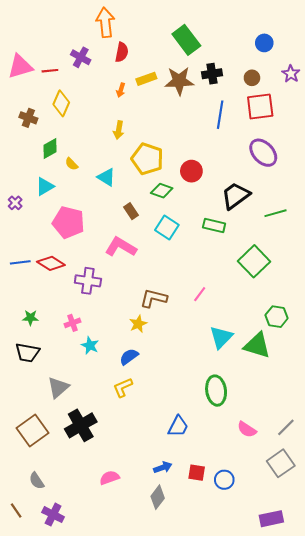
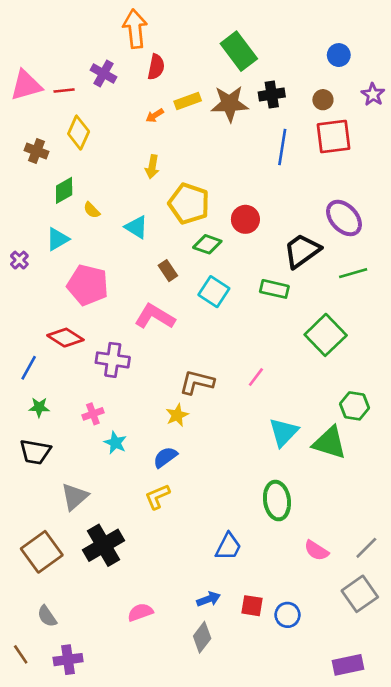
orange arrow: (121, 90) -> (155, 115), turned 40
purple ellipse: (263, 153) -> (344, 218), moved
blue line: (20, 262) -> (29, 368), moved, turned -54
purple cross: (53, 515) -> (68, 660), turned -35

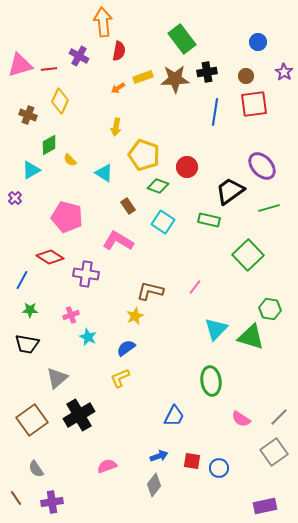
cyan triangle: (58, 239) -> (31, 170), moved

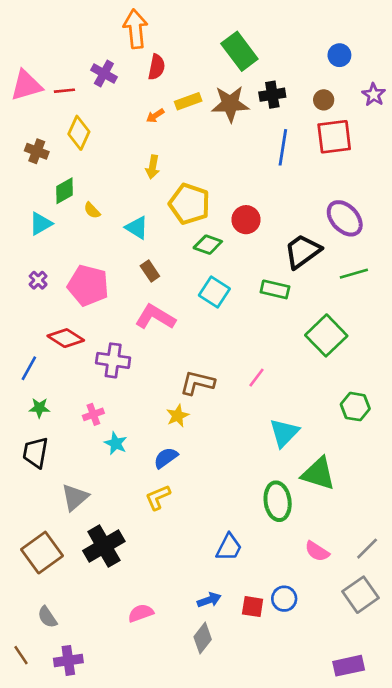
purple cross: (15, 198) -> (38, 280), moved
brown rectangle: (128, 206) -> (150, 271), moved
green triangle: (251, 337) -> (318, 474), moved
black trapezoid: (27, 344) -> (35, 453), turned 90
blue circle: (219, 468) -> (284, 599), moved

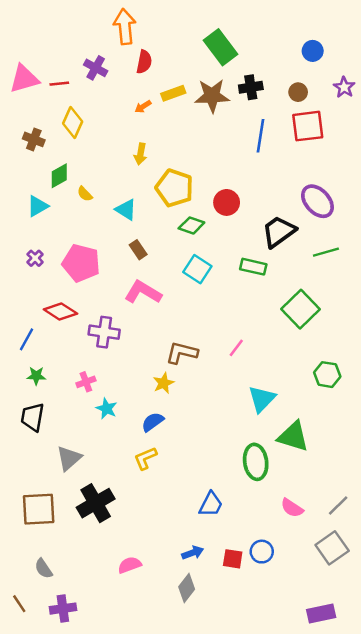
brown square: (42, 553) -> (39, 509), turned 33

